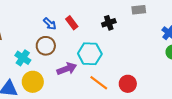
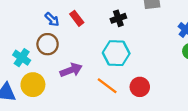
cyan hexagon: (90, 54) -> (116, 53), moved

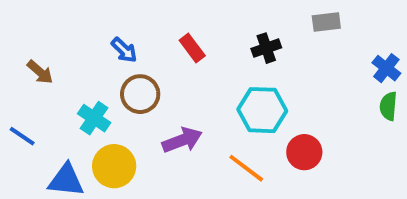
blue arrow: (52, 19) -> (124, 50), moved
red circle: (140, 87) -> (304, 152), moved

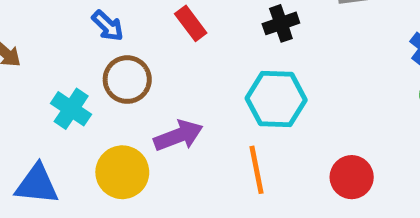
red circle: (304, 152) -> (352, 177), moved
yellow circle: (114, 166) -> (122, 172), moved
orange line: (246, 168) -> (257, 170), turned 42

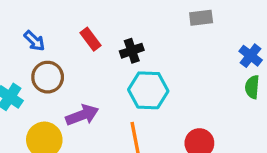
black cross: (281, 23) -> (132, 51), moved

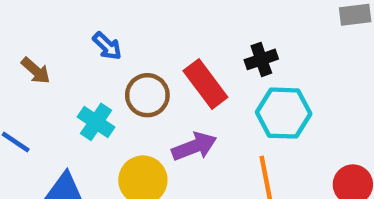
red rectangle: (91, 39) -> (205, 84), moved, size x1.5
blue arrow: (34, 41) -> (107, 46), moved

